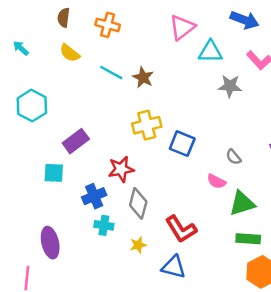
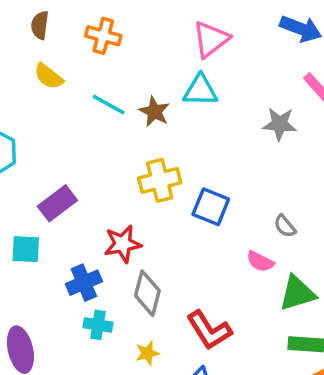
cyan triangle: (210, 52) -> (200, 90), moved

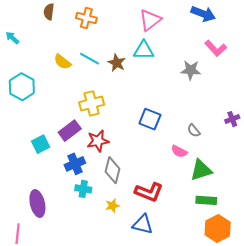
yellow semicircle: (49, 76) -> (62, 62), moved
yellow cross: (160, 180) -> (92, 103), moved
purple rectangle: (57, 203) -> (70, 131), moved
cyan square: (26, 249) -> (41, 144), turned -30
red L-shape: (209, 330) -> (149, 192), turned -36

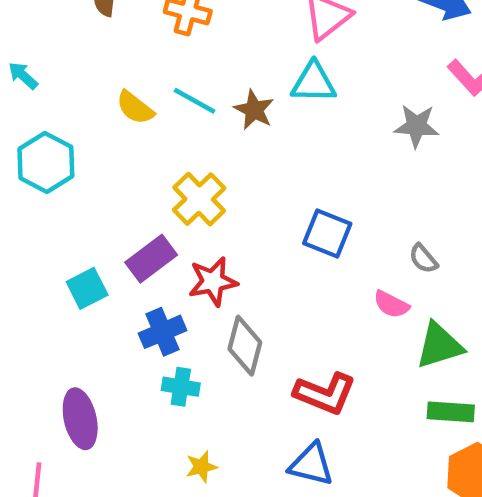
cyan arrow: (12, 38) -> (23, 76), moved
yellow cross: (92, 103) -> (199, 199), turned -30
yellow star: (112, 206) -> (201, 467), moved

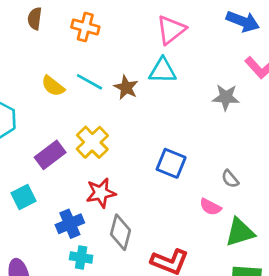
purple rectangle: (151, 259) -> (50, 155), moved

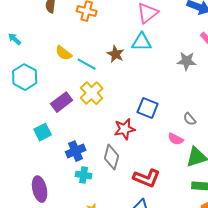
cyan line: (90, 82) -> (87, 64), moved
red star: (101, 193) -> (125, 129), moved

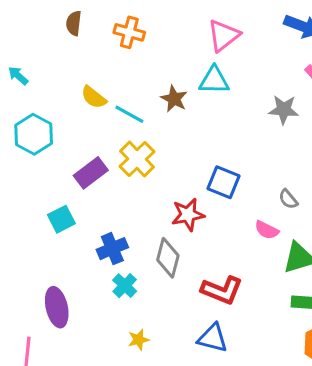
cyan cross: (84, 175) -> (125, 286), turned 35

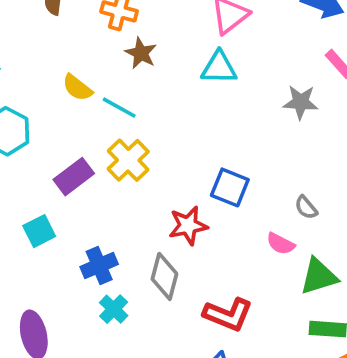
brown star: (174, 99) -> (141, 53), moved

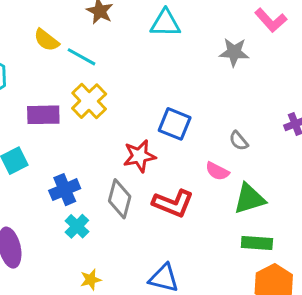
purple rectangle: (74, 177) -> (43, 115), turned 36
red L-shape: (228, 315) -> (173, 203), moved

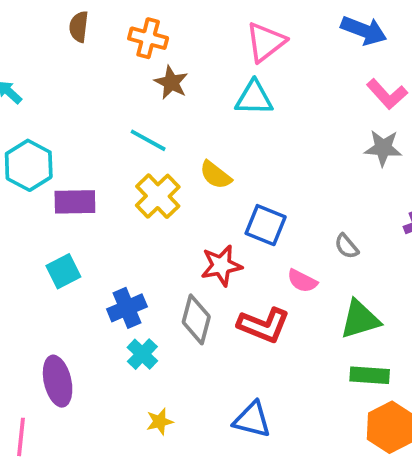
yellow semicircle: (46, 40) -> (216, 175), moved
gray star: (234, 52) -> (383, 148), moved
purple rectangle: (43, 115) -> (75, 202), moved
pink semicircle: (217, 171) -> (302, 281), moved

